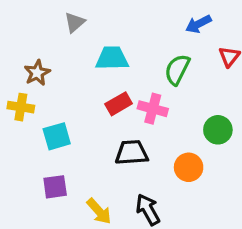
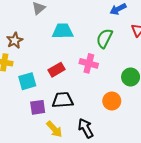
red rectangle: (119, 104) -> (56, 70), moved
black trapezoid: (132, 153) -> (63, 100), moved
purple square: (55, 187) -> (38, 107), moved

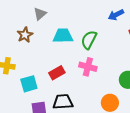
green semicircle: (104, 38) -> (89, 40), moved
brown star: (15, 40) -> (25, 35), moved

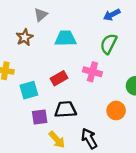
blue arrow: (116, 15) -> (112, 15), moved
green semicircle: (89, 40) -> (109, 44), moved

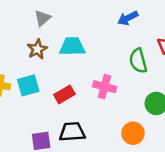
brown star: (25, 37) -> (37, 49), moved
green semicircle: (109, 44) -> (138, 61), moved, turned -42
cyan square: (29, 90) -> (28, 85), moved

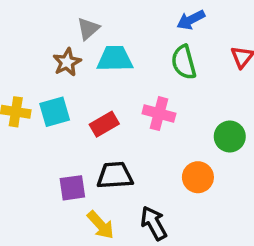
gray triangle: (42, 18) -> (88, 29), moved
green semicircle: (138, 61) -> (184, 62), moved

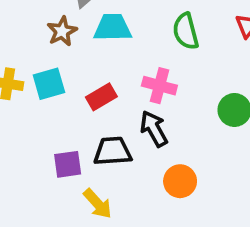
orange circle: (198, 177) -> (180, 181), moved
black arrow: (154, 223) -> (154, 129), moved

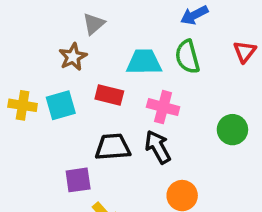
cyan trapezoid: (113, 28) -> (144, 62), moved
red rectangle: (101, 97) -> (109, 95), moved, turned 44
black trapezoid: (113, 151) -> (113, 147), moved

